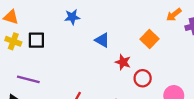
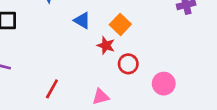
orange square: (150, 39) -> (120, 24), moved

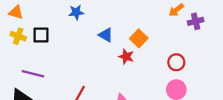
red circle: (128, 64) -> (176, 62), moved

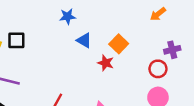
blue star: (76, 12) -> (68, 16), moved
purple cross: (196, 21) -> (172, 50), moved

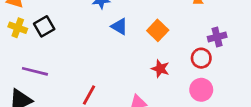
black square: (16, 40) -> (44, 26), turned -30
red star: (106, 63) -> (160, 69), moved

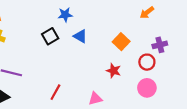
black square: (44, 26) -> (50, 36), moved
orange square: (158, 30) -> (121, 42), moved

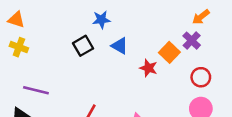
purple cross: (160, 45) -> (192, 41), moved, turned -32
red star: (114, 71) -> (148, 68), moved

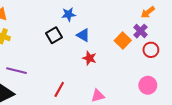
red star: (148, 68) -> (89, 58), moved
red circle: (201, 77) -> (151, 50), moved

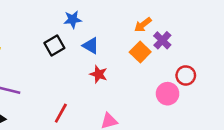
orange arrow: (148, 12) -> (143, 25), moved
red circle: (151, 50) -> (186, 75), moved
pink circle: (148, 85) -> (168, 94), moved

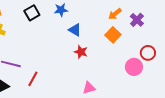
purple cross: (162, 40) -> (137, 20), moved
black square: (54, 46) -> (32, 13), moved
red line: (61, 113) -> (33, 79), moved

